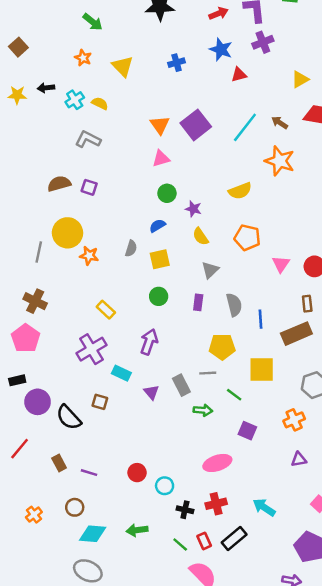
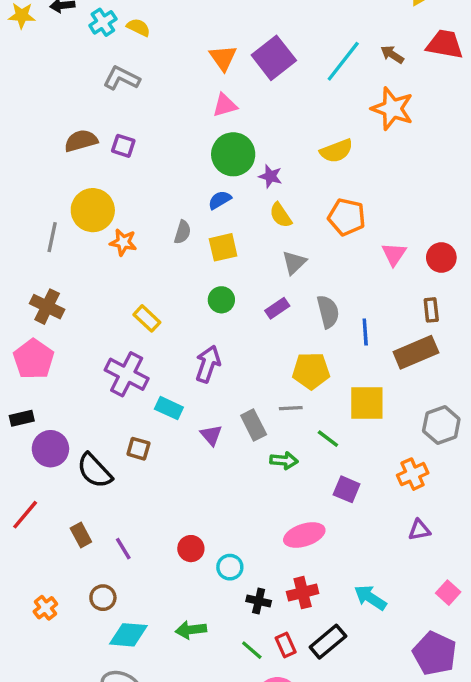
green circle: (167, 193) -> (233, 154), size x1.6
purple rectangle: (198, 302) -> (277, 308), turned 49
purple cross: (91, 349) -> (127, 374), turned -32
purple line: (89, 473) -> (123, 549), turned 42

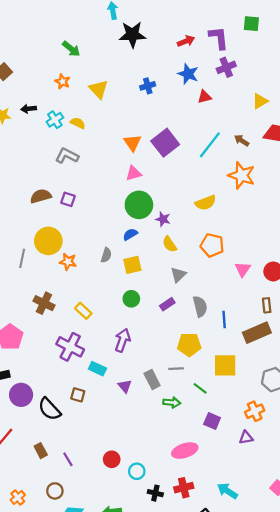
brown cross: (47, 307) -> (44, 303), moved
purple triangle: (419, 530) -> (246, 437), moved

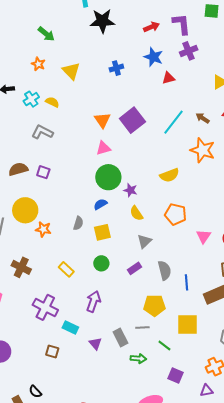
yellow rectangle: (83, 311) -> (66, 269), moved
black semicircle: (49, 409) -> (35, 392), moved, size x0.6

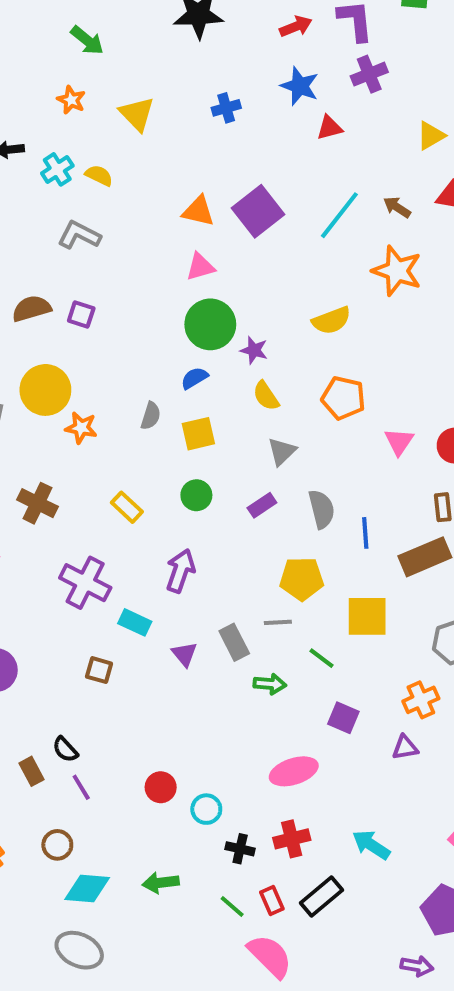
orange triangle: (102, 120) -> (198, 211), turned -42

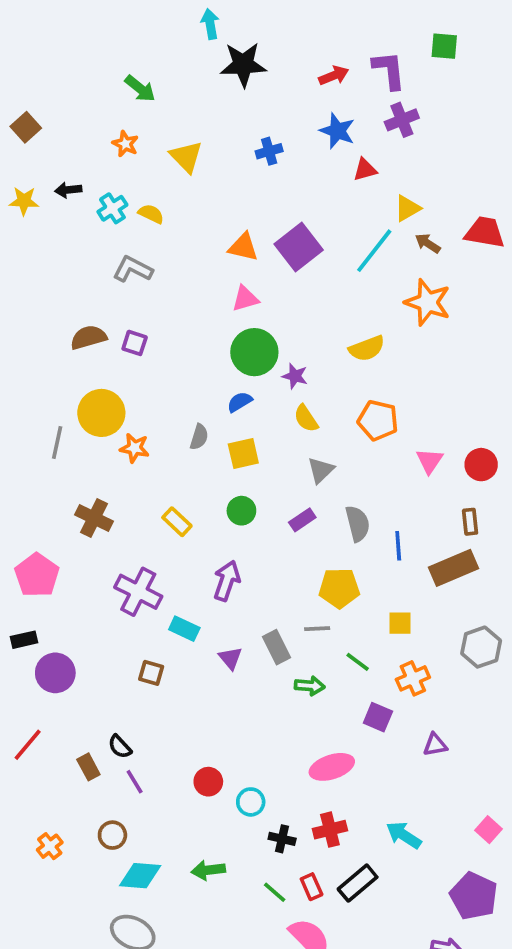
yellow triangle: (431, 136) -> (407, 208), moved
yellow square: (367, 616) -> (400, 623), size x0.6
orange cross: (421, 700) -> (413, 678), moved

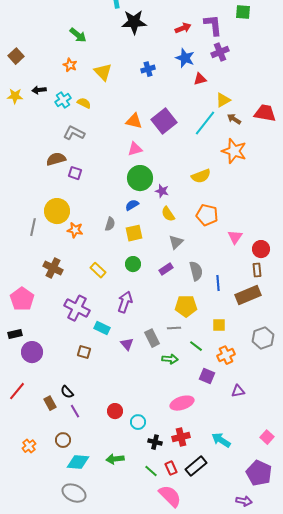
brown semicircle: (88, 337) -> (56, 159), moved
red circle: (481, 465) -> (261, 249), moved

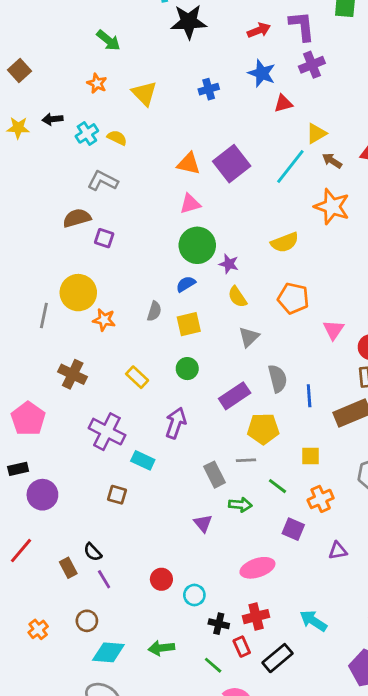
purple rectangle: (166, 269) -> (235, 396), moved, size x1.5
purple triangle: (127, 344) -> (203, 523), moved
red rectangle: (171, 468) -> (242, 647), moved

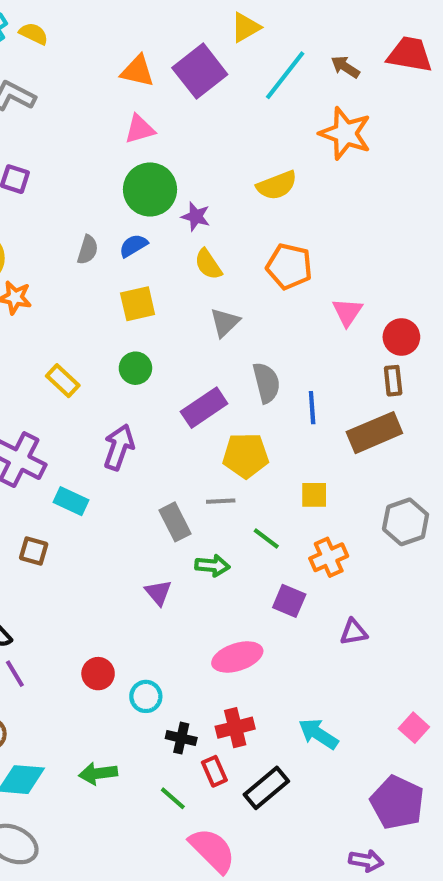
yellow triangle: (316, 133) -> (246, 27), moved
gray semicircle: (154, 311) -> (88, 250), moved

